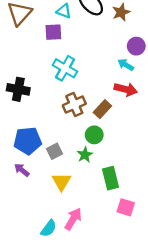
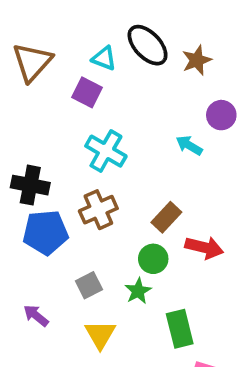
purple square: (53, 32) -> (87, 92), turned 30
cyan arrow: (126, 65) -> (189, 145), moved
red arrow: (126, 89) -> (204, 247), moved
brown cross: (74, 105) -> (98, 210), moved
blue pentagon: (28, 141) -> (45, 232), moved

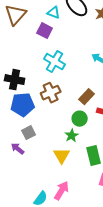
gray square: (89, 285) -> (29, 133), moved
yellow triangle: (100, 334) -> (62, 156), moved

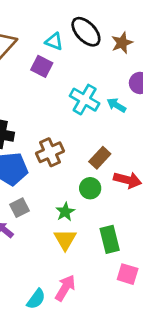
cyan cross: (55, 62) -> (85, 100), moved
green star: (72, 136) -> (65, 212), moved

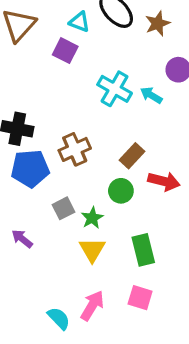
gray square: (20, 208) -> (64, 208), moved
pink square: (128, 274) -> (140, 298), moved
cyan semicircle: (36, 299) -> (59, 318), turned -80

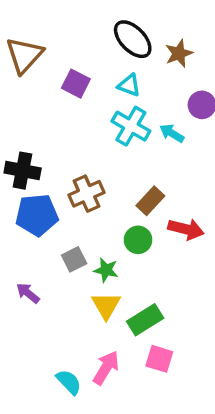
cyan triangle: (79, 22) -> (129, 85), moved
green star: (92, 218) -> (106, 270), turned -30
green rectangle: (143, 250) -> (145, 320), moved, turned 72

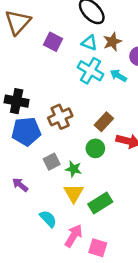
brown star: (179, 53) -> (112, 42), moved
pink square: (159, 359) -> (98, 248), moved
cyan semicircle: (69, 382) -> (48, 219), moved

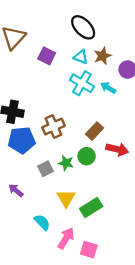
green star: (74, 169) -> (66, 163), moved

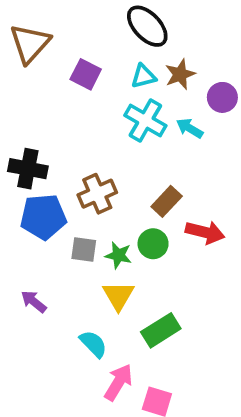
cyan triangle: (81, 57) -> (143, 76), turned -35
gray square: (46, 169) -> (84, 250), moved, turned 35
yellow triangle: (66, 198) -> (118, 296), moved
cyan semicircle: (42, 222) -> (93, 344), moved

